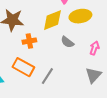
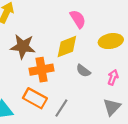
yellow ellipse: (80, 16) -> (111, 41), moved
orange cross: (29, 41) -> (42, 70), size x1.5

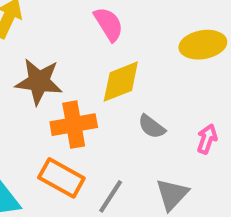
pink semicircle: (78, 19) -> (109, 24), moved
yellow ellipse: (111, 41) -> (203, 45), moved
gray triangle: (112, 107) -> (172, 194), moved

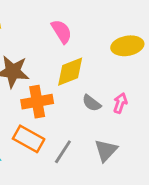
pink arrow: (207, 139) -> (120, 103), moved

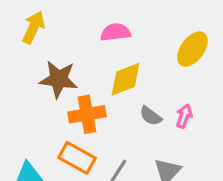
pink semicircle: (62, 31) -> (115, 32), turned -65
yellow ellipse: (127, 46) -> (192, 49), turned -44

